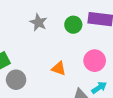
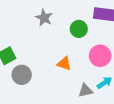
green circle: (73, 25) -> (79, 29), moved

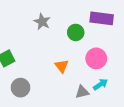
orange triangle: (64, 64) -> (62, 66), turned 32
gray circle: (22, 75) -> (20, 88), moved

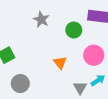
gray triangle: (82, 92) -> (80, 88), turned -48

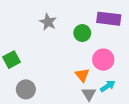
orange triangle: (60, 63) -> (82, 75), moved

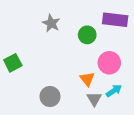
gray circle: (26, 89) -> (50, 96), moved

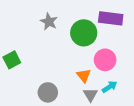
green circle: (87, 35) -> (84, 33), size x1.5

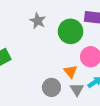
gray circle: (48, 92) -> (51, 87), moved

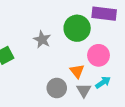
gray star: (38, 21) -> (42, 39), moved

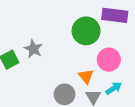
gray star: (42, 39) -> (33, 49), moved

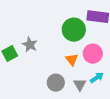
orange triangle: (86, 76) -> (72, 60), moved

